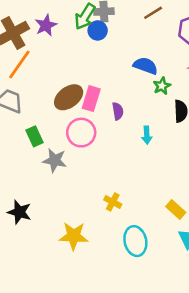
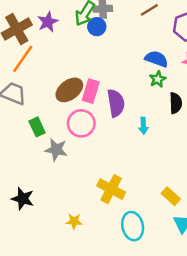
blue semicircle: (145, 66) -> (156, 59), moved
purple semicircle: (118, 111) -> (116, 103), size x1.6
yellow cross: (113, 202) -> (111, 189), size x1.6
yellow star: (74, 236) -> (74, 221), size x0.6

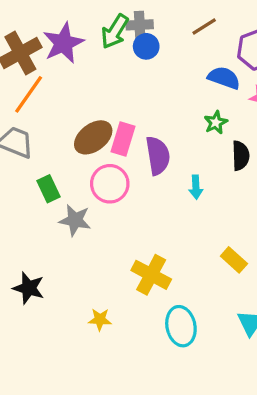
purple star: (48, 22) -> (63, 43), size x1.4
blue circle: (97, 27) -> (146, 46), moved
blue semicircle: (156, 59) -> (224, 78), moved
yellow rectangle: (171, 196) -> (234, 260), moved

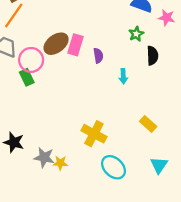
purple semicircle: (158, 156) -> (98, 56), size x0.6
pink circle: (110, 184) -> (31, 60), moved
gray star: (75, 220) -> (44, 157), moved
cyan ellipse: (181, 326) -> (113, 167), turned -35

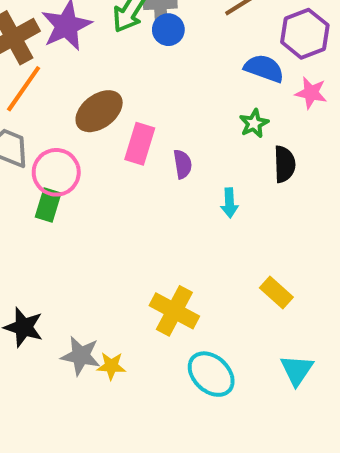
brown ellipse: (56, 44) -> (99, 111), moved
green rectangle: (27, 77) -> (48, 205), turned 42

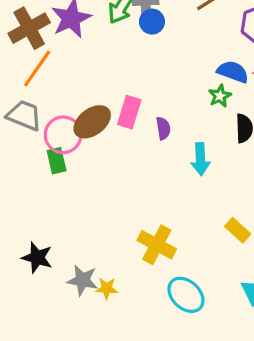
blue semicircle: (264, 68) -> (233, 72), moved
brown ellipse: (99, 111) -> (92, 122), moved
cyan arrow: (229, 203) -> (200, 159), size x1.4
green rectangle: (48, 205) -> (57, 161), turned -30

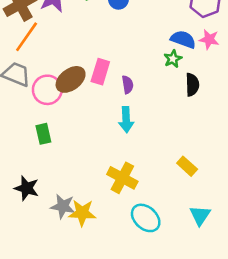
cyan arrow: (200, 159) -> (126, 120), moved
green rectangle: (57, 161) -> (43, 134), moved
yellow star: (107, 288) -> (82, 213), size x1.5

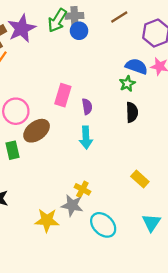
brown ellipse: (71, 79) -> (37, 131), moved
black semicircle: (192, 85) -> (132, 112), moved
yellow cross: (122, 178) -> (82, 189), size x0.6
gray star: (63, 206) -> (72, 205), moved

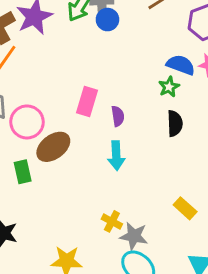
gray star: (72, 205) -> (134, 236), moved

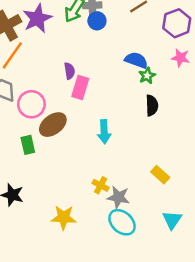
blue semicircle: (181, 65) -> (136, 60), moved
purple semicircle: (118, 116) -> (70, 71), moved

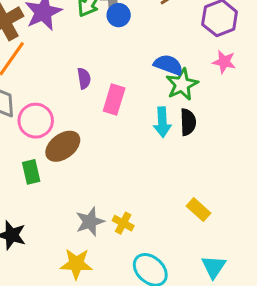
green star: (147, 76) -> (182, 84), size x1.5
pink rectangle: (80, 88) -> (114, 99), moved
cyan arrow: (104, 132) -> (162, 122), moved
gray star: (118, 197) -> (90, 222), moved, turned -30

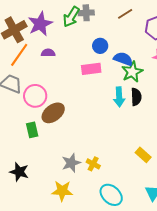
blue circle: (119, 15) -> (100, 46), moved
purple semicircle: (84, 78) -> (48, 53), moved, turned -80
pink rectangle: (114, 99) -> (91, 69), moved, turned 66

